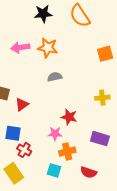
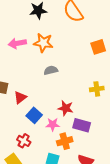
blue square: (13, 133) -> (34, 115), moved, turned 35
purple rectangle: (100, 139) -> (82, 125), moved

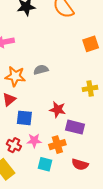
orange star: (43, 43) -> (15, 76), moved
blue square: (34, 115) -> (24, 118), turned -35
pink star: (53, 124) -> (34, 141), moved

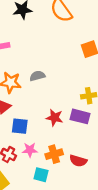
purple rectangle: (75, 127) -> (80, 116), moved
red semicircle: (80, 164) -> (78, 161), moved

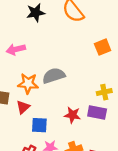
gray semicircle: (37, 76) -> (54, 76), size x1.5

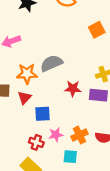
red star: (72, 115) -> (73, 89), moved

